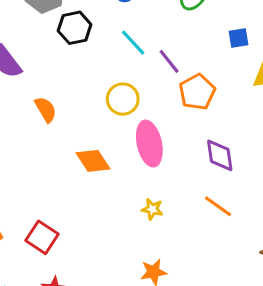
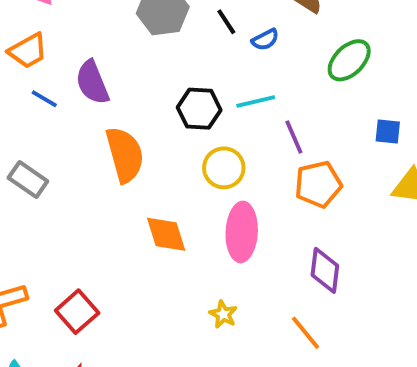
black hexagon: (75, 28) -> (199, 109), moved
cyan line: (133, 43) -> (256, 101), turned -76
orange semicircle: (46, 109) -> (125, 155), size x1.6

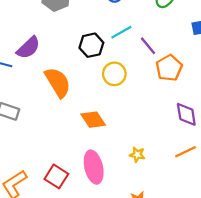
purple semicircle: (92, 82) -> (28, 48), turned -95
pink ellipse: (242, 232) -> (94, 167), moved
orange line: (305, 333) -> (186, 152), turned -60

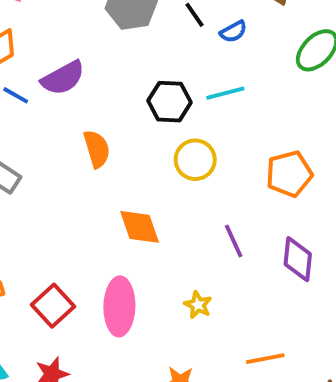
purple line: (148, 46) -> (234, 241), moved
orange semicircle: (58, 82) -> (97, 149), size x0.7
orange line: (186, 152) -> (265, 359), moved

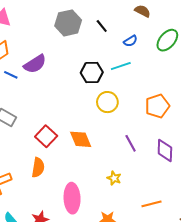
blue semicircle: (233, 32) -> (130, 41), moved
orange semicircle: (97, 149) -> (38, 167), moved, turned 30
red square: (53, 306) -> (46, 136), moved
pink ellipse: (119, 306) -> (72, 198), moved

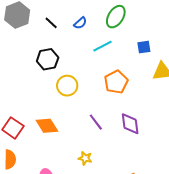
black line: (102, 26) -> (51, 23), moved
cyan line: (121, 66) -> (103, 46), moved

